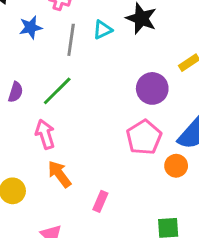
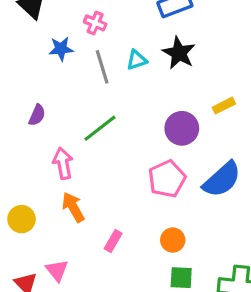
gray line: (71, 40) -> (102, 67), turned -32
green line: (57, 91) -> (100, 128), moved
orange circle: (176, 166) -> (173, 240), moved

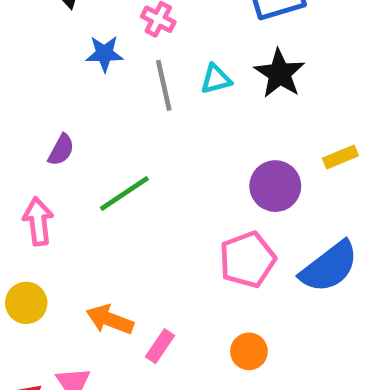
green line: (100, 128) -> (124, 194), moved
pink arrow: (63, 163) -> (38, 221), moved
orange arrow: (73, 207) -> (110, 320), moved, turned -44

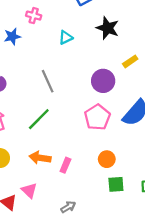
black star: (280, 73) -> (108, 28), moved
gray line: (164, 85) -> (48, 81), moved
green line: (124, 194) -> (39, 119), moved

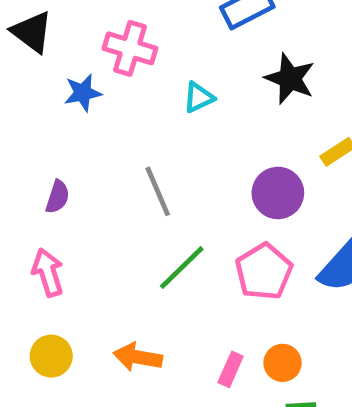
pink cross: (34, 16) -> (130, 48), size x1.5
green line: (39, 119) -> (182, 268), moved
pink rectangle: (65, 165) -> (231, 369), moved

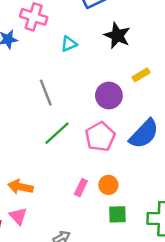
orange arrow: (138, 357) -> (20, 187), moved

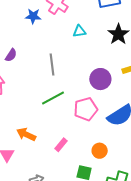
orange circle: (108, 185) -> (100, 151), moved
orange arrow: (20, 187) -> (26, 134), moved

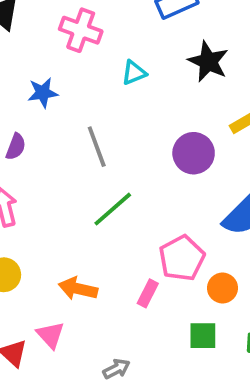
blue star: (33, 16) -> (43, 93), moved
pink pentagon: (86, 109) -> (182, 258), moved

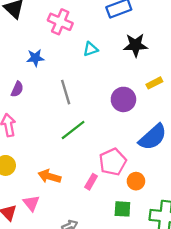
black star: (208, 62) -> (135, 45), turned -30

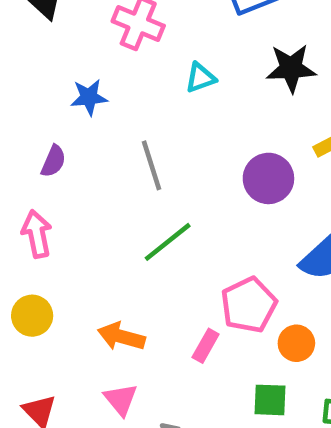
pink triangle: (31, 203) -> (121, 399), moved

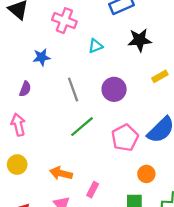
purple circle: (268, 178) -> (114, 89), moved
pink pentagon: (249, 305) -> (125, 138), moved
pink rectangle: (206, 346) -> (93, 190), moved

